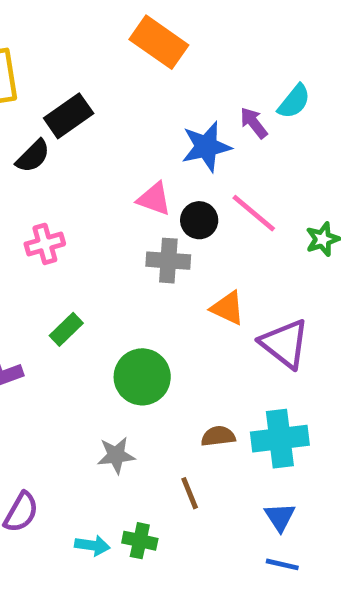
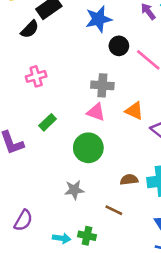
blue star: (206, 147) -> (99, 19), moved
pink triangle: (154, 199) -> (96, 112), moved
black circle: (199, 220) -> (119, 46), moved
brown line: (190, 493) -> (114, 210), turned -42

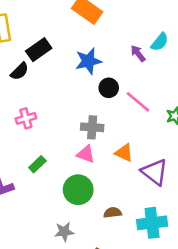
brown semicircle: (129, 180) -> (113, 213), moved

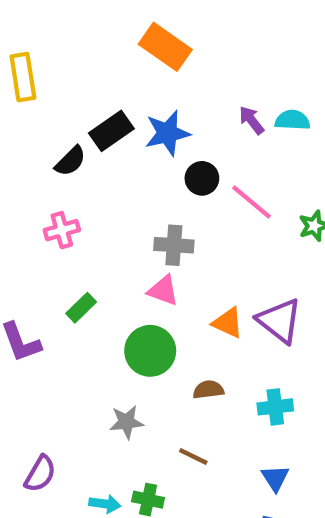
cyan semicircle: (160, 42) -> (292, 120), moved, turned -126
black rectangle: (39, 50) -> (111, 131), moved
black semicircle: (20, 71) -> (70, 161), moved
orange triangle: (124, 153) -> (228, 323), moved
cyan cross: (152, 223) -> (275, 407), size x0.7

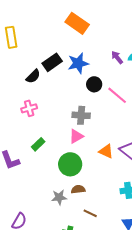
pink triangle: (163, 290) -> (76, 136), turned -49
brown semicircle: (208, 390) -> (78, 189), moved

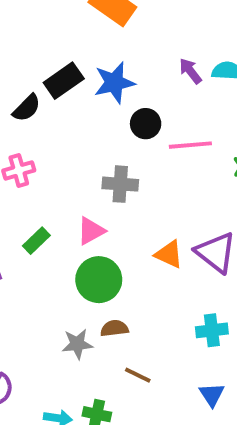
pink line: (117, 95) -> (190, 145), turned -45
pink triangle: (76, 136) -> (91, 231), moved

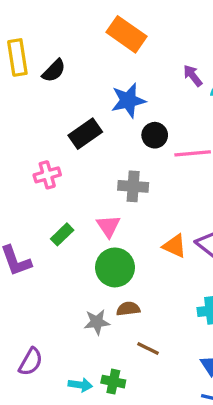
purple arrow: (190, 71) -> (193, 76), moved
black rectangle: (64, 81) -> (85, 134), moved
black semicircle: (27, 108) -> (54, 71), moved
pink triangle: (91, 231) -> (108, 226), turned -35

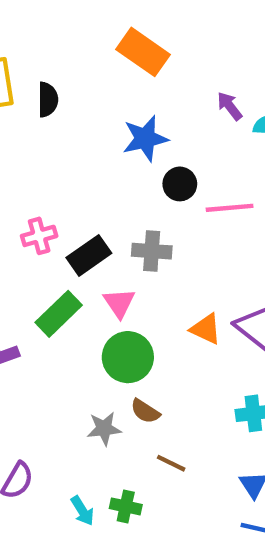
black semicircle: (54, 71) -> (48, 100), turned -45
black rectangle: (85, 134) -> (89, 255), moved
green rectangle: (62, 234) -> (59, 314), size x1.5
brown semicircle: (128, 309) -> (145, 411), turned -140
cyan arrow: (80, 385) -> (82, 511), turned 50

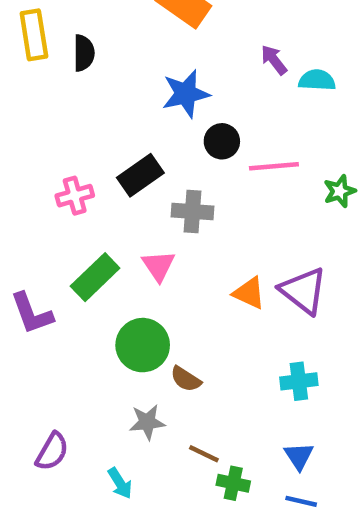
black rectangle: (89, 255) -> (140, 175), moved
green circle: (128, 357) -> (143, 345), moved
gray star: (104, 429) -> (147, 422), moved
brown line: (171, 463) -> (204, 454), moved
green cross: (126, 506) -> (233, 483), moved

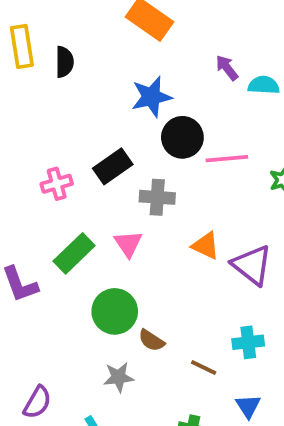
black circle: (222, 141) -> (182, 137), size x1.4
orange triangle: (249, 293) -> (206, 246), moved
brown line: (204, 454) -> (204, 367), moved

